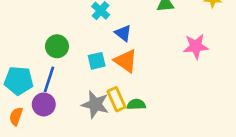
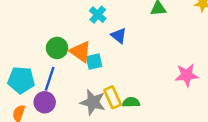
pink star: (196, 46) -> (187, 75), moved
orange triangle: (126, 61) -> (80, 52), moved

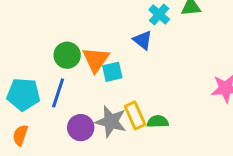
cyan cross: (98, 15) -> (159, 14), moved
orange triangle: (80, 52) -> (96, 60), turned 30
purple circle: (45, 102) -> (81, 128), moved

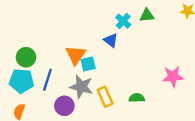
green circle: (67, 55) -> (26, 57), moved
gray star: (111, 122) -> (81, 87), moved
green semicircle: (158, 122) -> (137, 98), moved

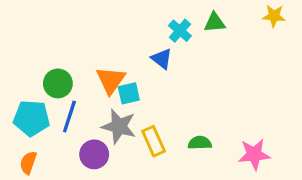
green circle: (26, 57) -> (58, 83), moved
pink star: (173, 76) -> (254, 154), moved

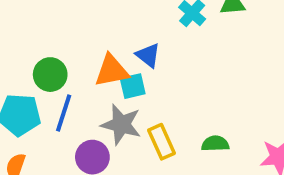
blue triangle: (162, 59) -> (148, 55), moved
orange triangle: (111, 80) -> (112, 71), turned 44

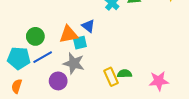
blue line: (64, 113) -> (43, 57), turned 42
yellow rectangle: (162, 142) -> (111, 77), moved

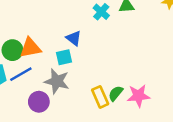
orange triangle: (69, 34) -> (30, 48), moved
green semicircle: (124, 74) -> (116, 93), turned -48
pink star: (159, 81) -> (138, 96), moved

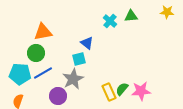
orange triangle: (30, 48) -> (43, 32), moved
gray star: (57, 81) -> (73, 79), turned 30

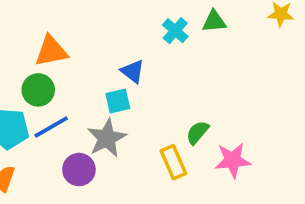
green semicircle: (122, 89) -> (197, 132), moved

